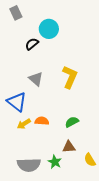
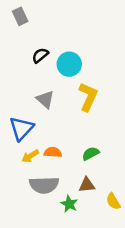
cyan circle: (49, 29) -> (69, 64), moved
blue triangle: (17, 102) -> (21, 128), turned 35
gray semicircle: (29, 165) -> (44, 185), moved

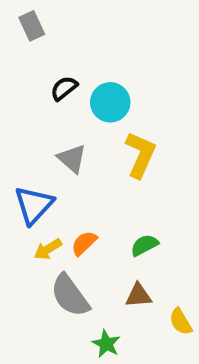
orange semicircle: (53, 152) -> (84, 243), turned -48
gray semicircle: (44, 185) -> (70, 295), turned 56
green star: (69, 204) -> (106, 344), moved

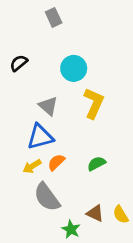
gray rectangle: (32, 26) -> (54, 17), moved
black semicircle: (64, 88) -> (19, 63), moved
blue triangle: (34, 205) -> (40, 137), moved, turned 32
brown triangle: (138, 295) -> (95, 213), moved, turned 30

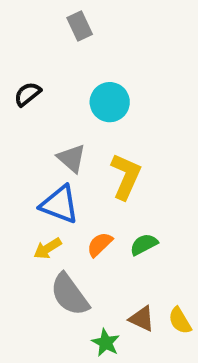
yellow L-shape: (94, 103) -> (126, 176), moved
blue triangle: (40, 137) -> (60, 204), turned 36
orange semicircle: (56, 162) -> (100, 244), moved

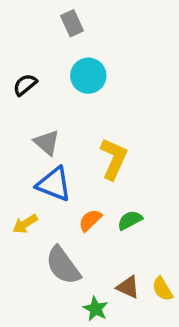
cyan circle: (110, 102) -> (88, 76), moved
gray triangle: (72, 158) -> (47, 143), moved
yellow arrow: (48, 248) -> (25, 224), moved

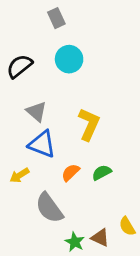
black semicircle: (25, 85) -> (19, 66), size x1.4
brown triangle: (128, 287) -> (100, 238), moved

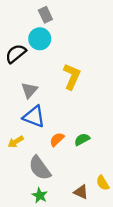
cyan circle: (69, 59) -> (40, 39), moved
gray triangle: (36, 112) -> (29, 90), turned 30
yellow L-shape: (89, 124) -> (72, 77), moved
green star: (75, 242) -> (40, 195), moved

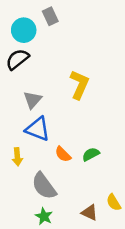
cyan circle: (40, 39) -> (24, 30), moved
orange semicircle: (57, 139) -> (63, 154), turned -91
yellow arrow: (16, 142) -> (17, 157), turned -63

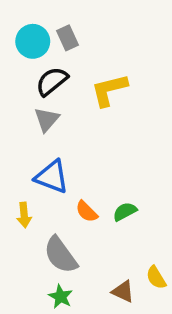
gray rectangle: (50, 16) -> (67, 38), moved
black semicircle: (17, 59) -> (52, 81), moved
yellow L-shape: (79, 85) -> (109, 90), moved, turned -128
gray triangle: (33, 100) -> (47, 119), moved

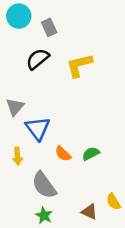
cyan circle: (33, 41) -> (19, 16), moved
gray triangle: (47, 119) -> (15, 107), moved
blue triangle: (52, 177) -> (38, 128), turned 32

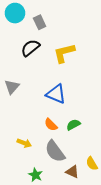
blue triangle: (38, 128) -> (56, 94), moved, turned -30
yellow arrow: (17, 156) -> (24, 143), moved, turned -64
gray semicircle: (44, 185) -> (55, 151), moved

